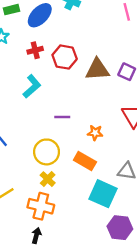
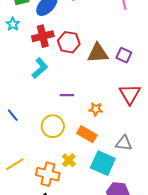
red cross: (35, 50) -> (43, 36), size x1.5
yellow cross: (48, 179) -> (69, 160), moved

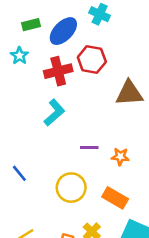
red hexagon: (69, 42) -> (92, 59), moved
orange star: (96, 109) -> (120, 157), moved

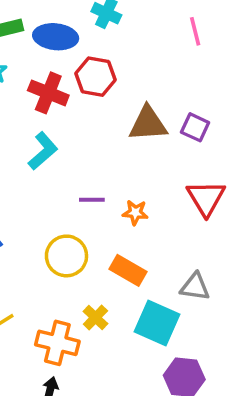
blue ellipse: (63, 31) -> (56, 37), turned 52
red cross: (58, 71) -> (48, 93), turned 36

